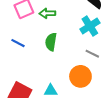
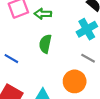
blue line: (18, 43) -> (11, 59), moved

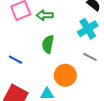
orange circle: (75, 81) -> (65, 75), moved

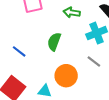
green arrow: (45, 15) -> (72, 12), moved

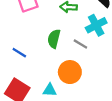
gray line: (94, 61) -> (80, 44), moved

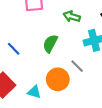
gray line: (80, 44) -> (77, 66), moved

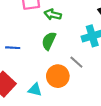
green arrow: (72, 16) -> (53, 15), moved
blue line: (14, 49) -> (13, 48), turned -40

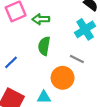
blue line: (13, 48) -> (11, 62), turned -32

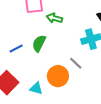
green semicircle: (44, 46) -> (39, 43), moved

